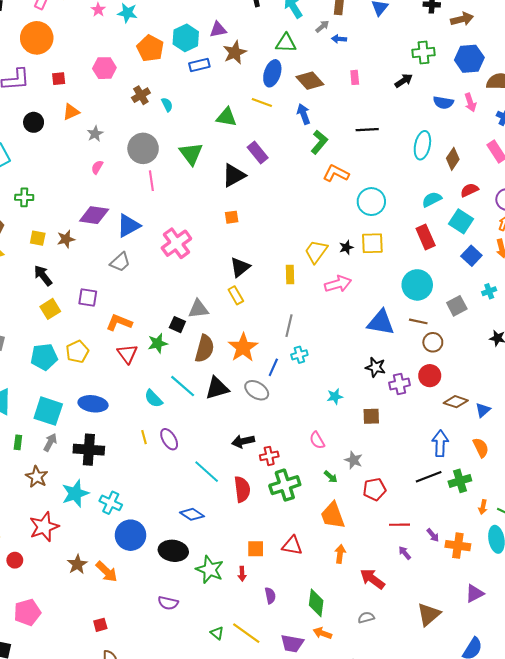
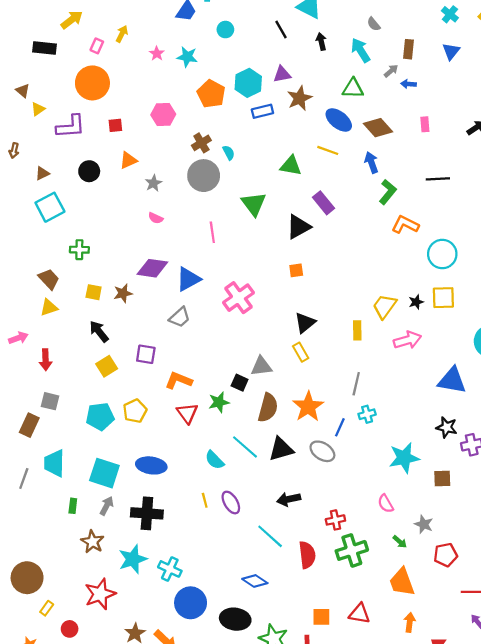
blue ellipse: (272, 73) -> (339, 120), turned -70
gray circle: (143, 148) -> (204, 176), moved
pink semicircle: (97, 167) -> (156, 218), turned -96
cyan star: (335, 396) -> (404, 458), size x1.8
black arrow: (243, 441) -> (289, 499), moved

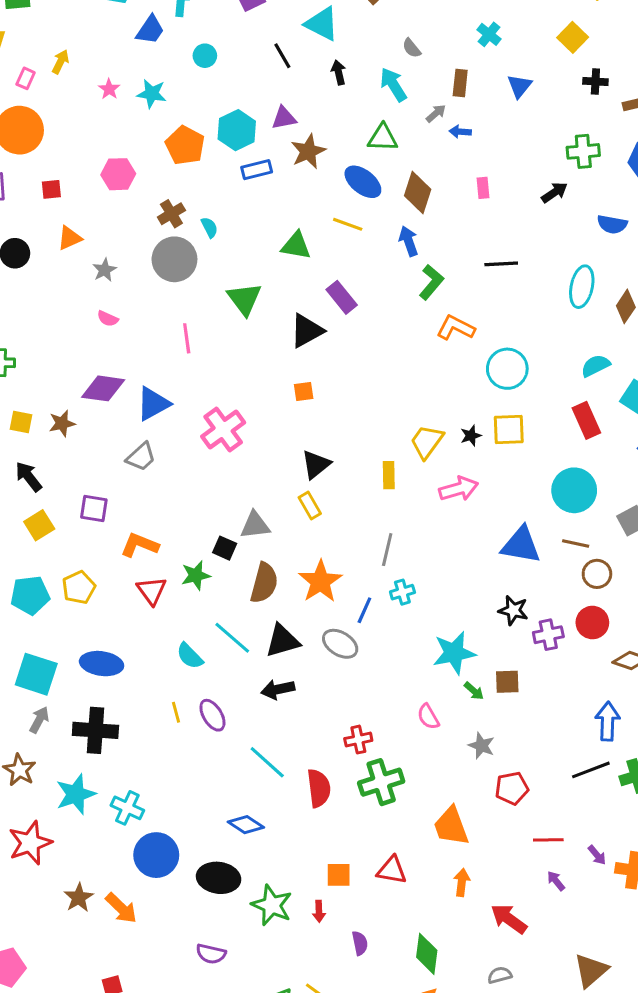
cyan cross: (450, 14) -> (489, 34), moved
brown diamond: (378, 128) -> (418, 192), turned 60
black arrow: (289, 499) -> (278, 689), moved
green arrow: (400, 542) -> (474, 691), moved

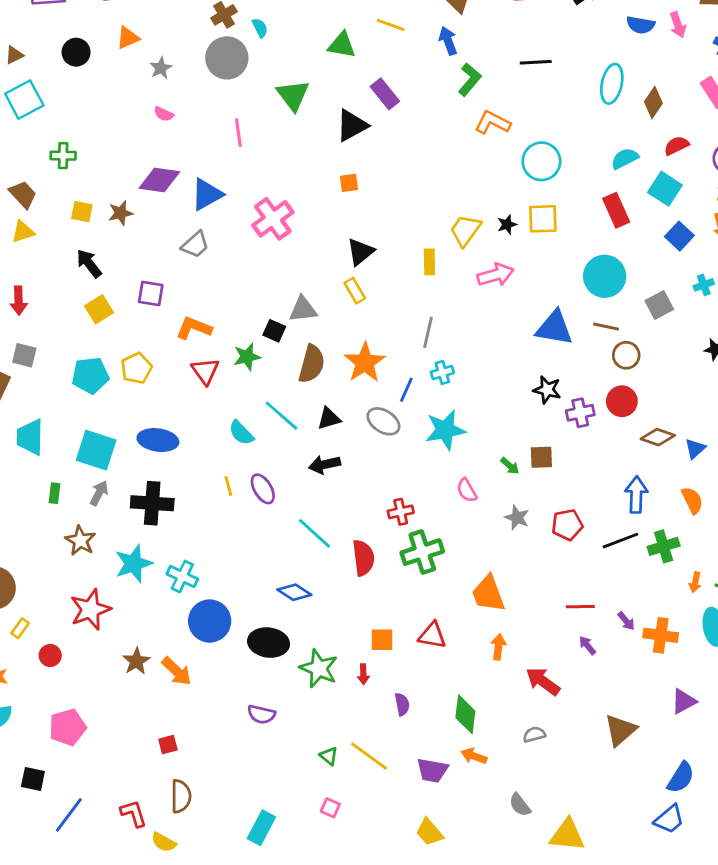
black triangle: (282, 641) -> (329, 418), size x0.7
cyan star: (454, 653) -> (445, 430), moved
red pentagon: (512, 788) -> (567, 525), moved

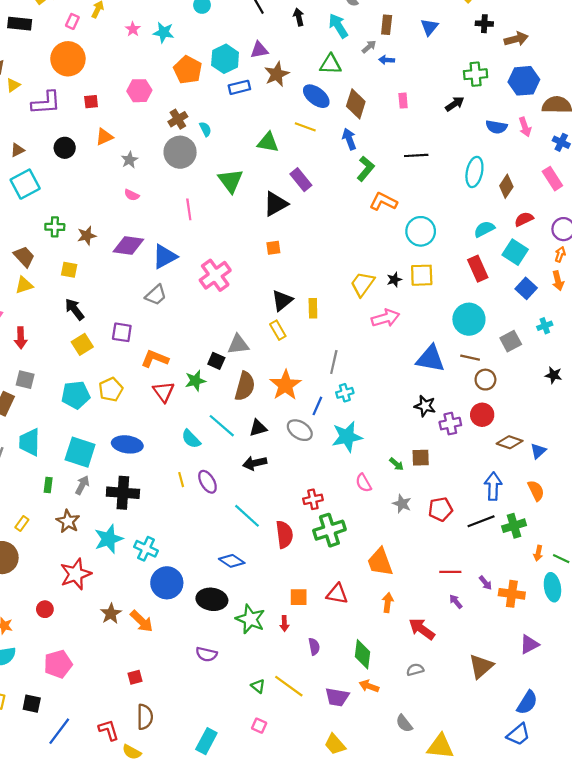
brown star: (121, 213) -> (87, 236), moved
yellow rectangle: (429, 262) -> (313, 308), moved
yellow rectangle: (20, 628) -> (22, 524), moved

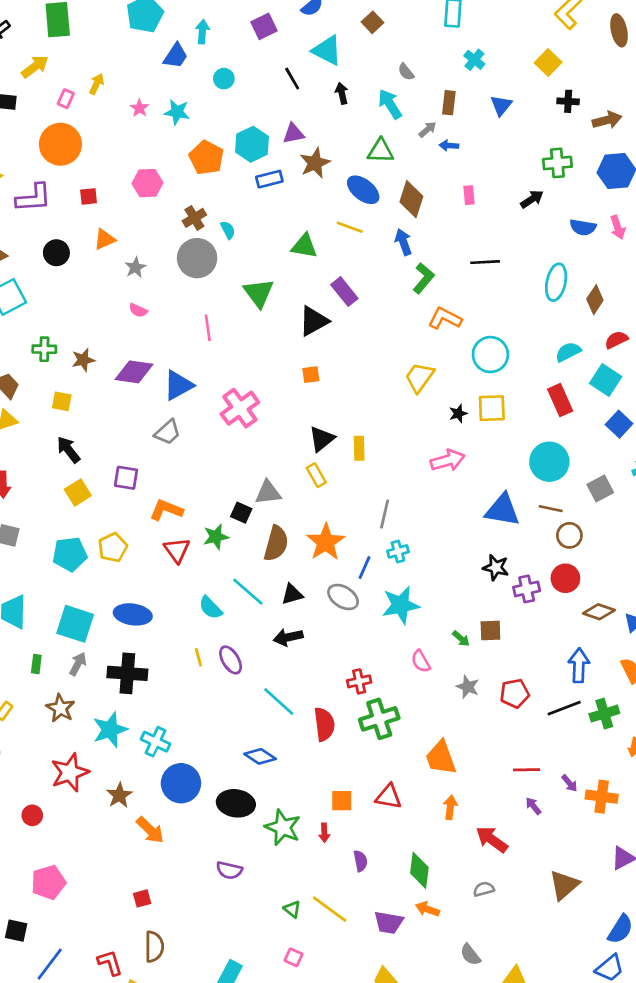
yellow trapezoid: (362, 284) -> (419, 377), moved
brown star: (111, 614) -> (119, 795), moved

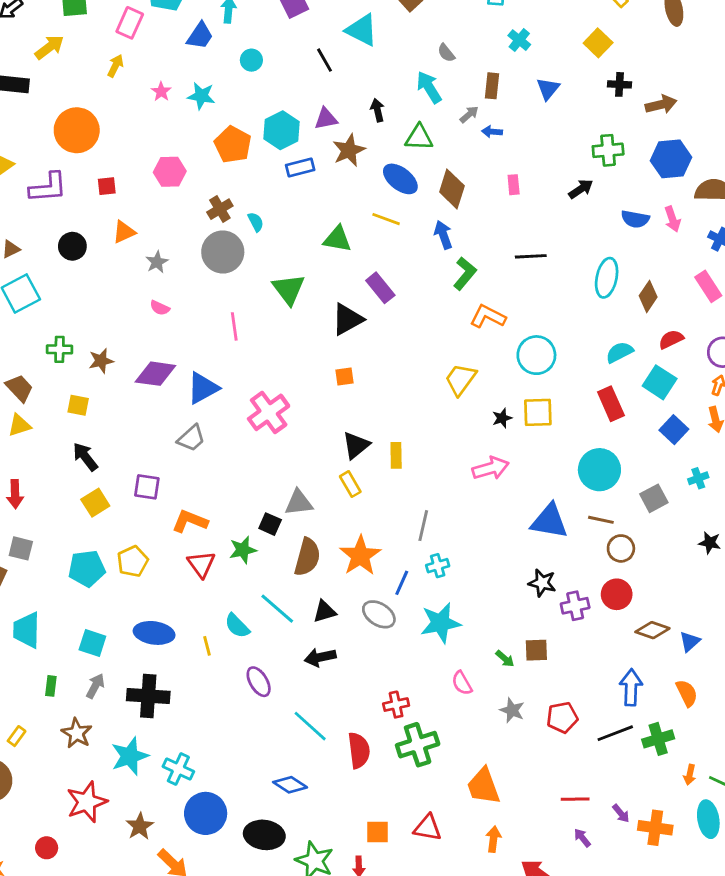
black arrow: (342, 93) -> (377, 110), moved
pink rectangle: (66, 99) -> (130, 23), moved, size x1.5
cyan square: (75, 624) -> (92, 643), size x0.7
yellow line: (198, 657) -> (207, 646), moved

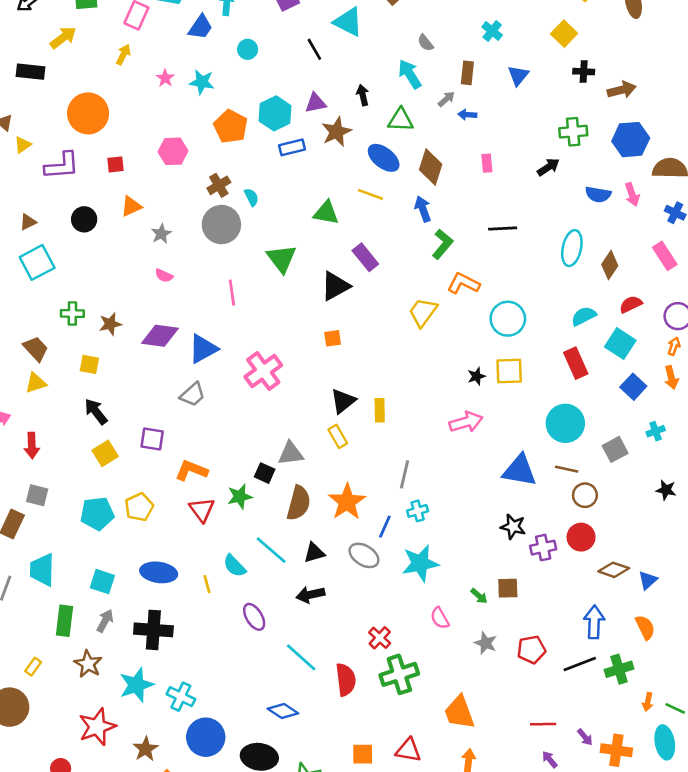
yellow trapezoid: (461, 379) -> (423, 312), moved
green rectangle: (51, 686) -> (65, 621), size x1.6
red cross: (396, 705) -> (380, 638), turned -35

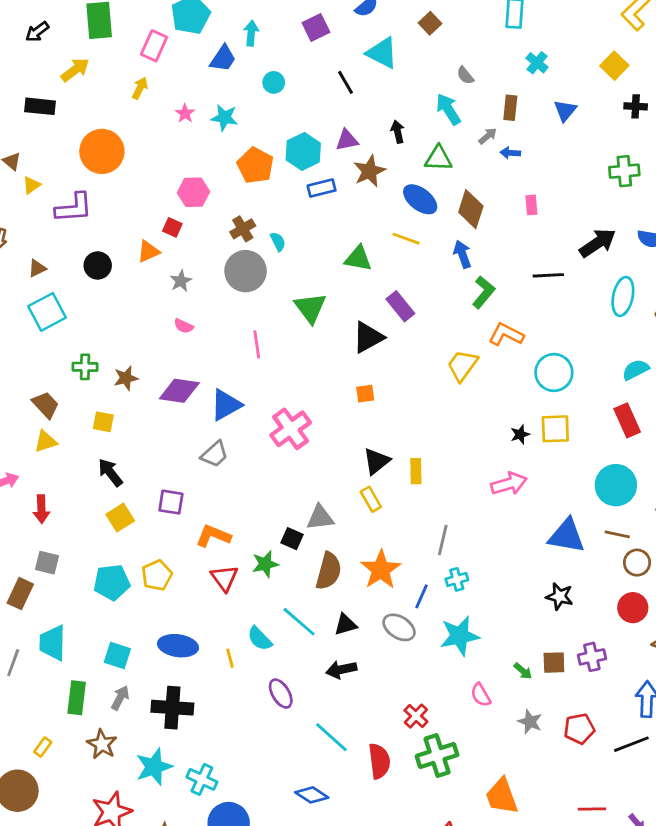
red square: (116, 164) -> (172, 227), moved, turned 30
black arrow: (548, 167) -> (598, 243), moved, size x1.5
purple cross: (543, 548) -> (592, 657), moved

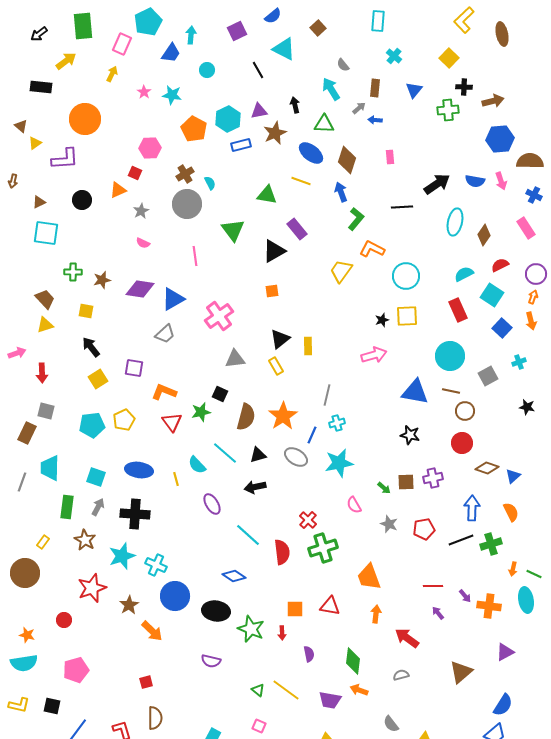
green cross: (624, 171) -> (448, 110), moved
cyan square: (47, 312) -> (46, 233), turned 36
gray triangle: (320, 518) -> (235, 359), moved

